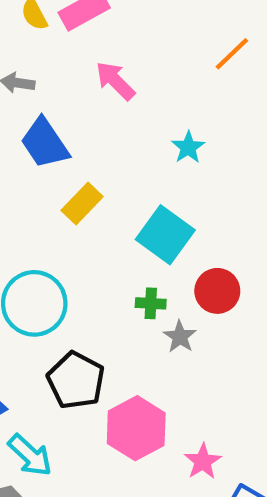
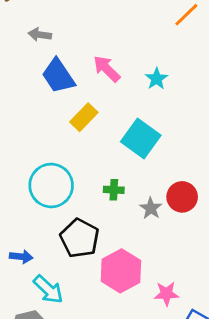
pink arrow: (115, 81) -> (107, 69), moved
red circle: (217, 291) -> (182, 197), moved
green cross: (151, 303) -> (114, 190), moved
pink star: (203, 461) -> (166, 294), turned 30

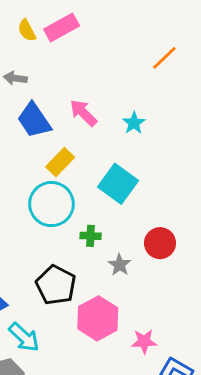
cyan circle: (51, 185) -> (51, 204), moved
gray star: (151, 208) -> (119, 265), moved

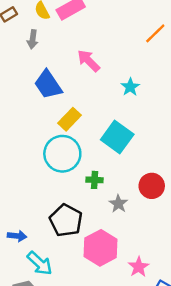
gray arrow: (15, 78) -> (33, 39), moved, turned -90
pink arrow: (83, 113) -> (89, 61), moved
pink star: (144, 342) -> (139, 267), turned -30

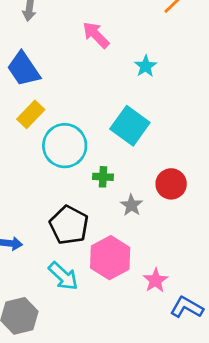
blue trapezoid: (48, 85) -> (24, 69), moved
yellow rectangle: (69, 119) -> (31, 114), moved
cyan arrow: (40, 263) -> (63, 276), moved

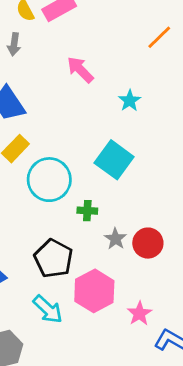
red circle: (171, 184) -> (148, 243), moved

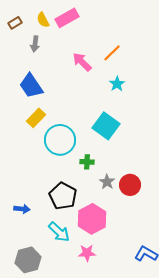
orange line: (159, 37) -> (112, 53), moved
pink star: (139, 313) -> (87, 253), moved, turned 30

